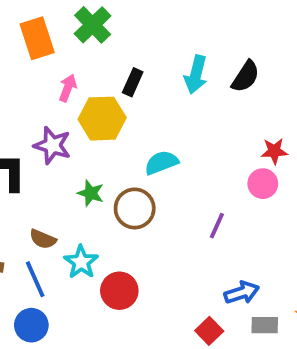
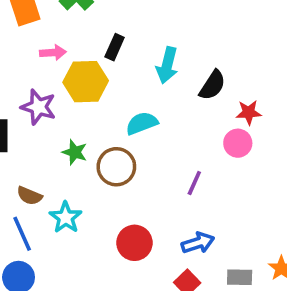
cyan arrow: (196, 75) -> (167, 65), moved
black semicircle: (246, 76) -> (212, 85), moved
pink arrow: (68, 88) -> (53, 53), turned 65
red circle: (119, 291) -> (134, 243), moved
blue arrow: (242, 293) -> (198, 243), moved

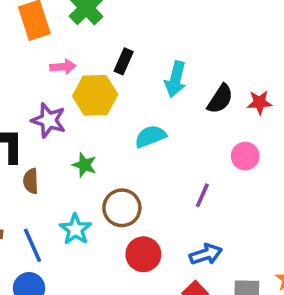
red star: (249, 112) -> (259, 102), moved
brown circle: (116, 167) -> (122, 208), moved
brown semicircle: (29, 196) -> (31, 181), moved, turned 65

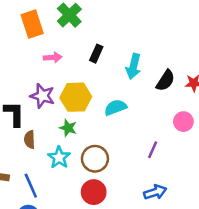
yellow hexagon: (95, 95) -> (76, 97), moved
cyan star: (75, 229) -> (59, 157), moved
red circle: (143, 254) -> (94, 192), moved

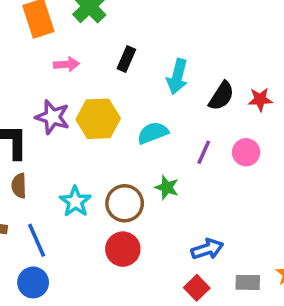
green star: (68, 128) -> (167, 187), moved
brown semicircle: (30, 139) -> (19, 186), moved
purple line: (153, 150) -> (204, 152), moved

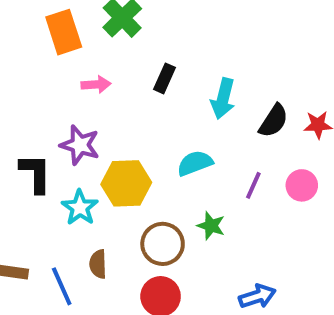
yellow hexagon: (98, 119) -> (126, 183), moved
brown semicircle: (19, 186) -> (98, 264), moved
cyan star: (75, 202) -> (80, 208), moved

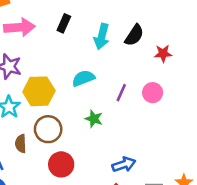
pink arrow: (96, 85) -> (19, 27), size x1.6
black semicircle: (274, 121) -> (134, 35), moved
brown circle: (163, 244) -> (48, 129), moved

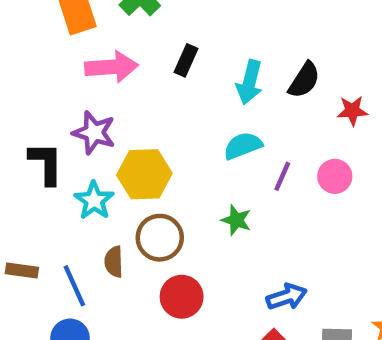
cyan semicircle: (83, 78) -> (243, 146), moved

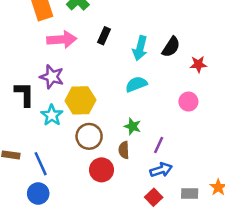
purple line: (282, 176) -> (159, 145), moved
brown semicircle: (114, 262) -> (124, 150), moved

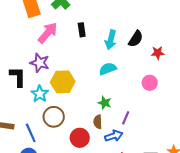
black rectangle: (104, 36) -> (82, 30), turned -32
pink arrow: (62, 39) -> (48, 33), turned -45
brown circle: (89, 136) -> (54, 117), moved
blue arrow: (161, 170) -> (114, 136), moved

